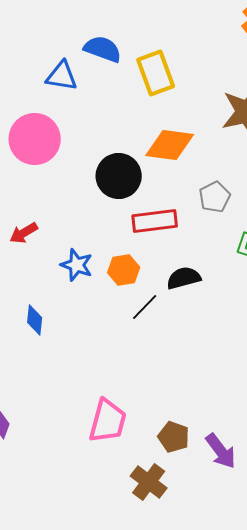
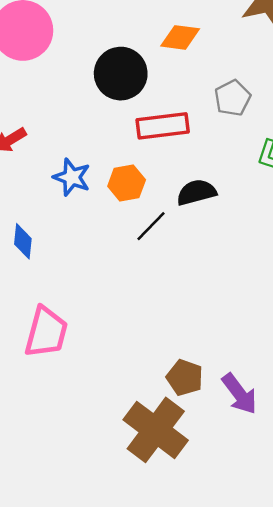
orange diamond: (170, 145) -> (180, 37), size x0.7
pink trapezoid: (108, 421) -> (46, 332), moved
brown cross: (149, 482) -> (156, 430), size x1.5

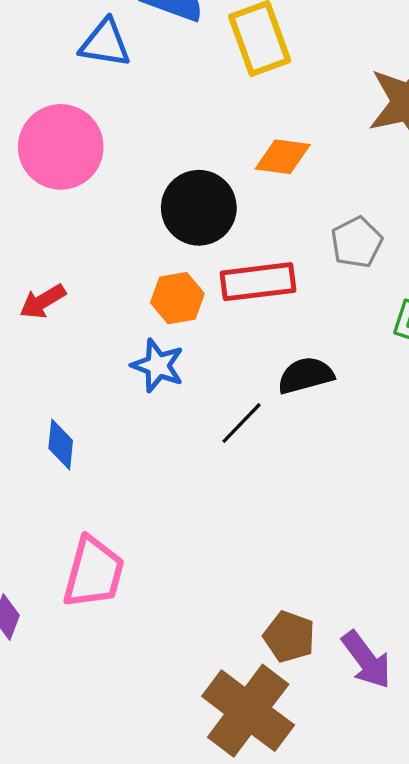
blue star: (72, 177) -> (158, 366), moved
orange hexagon: (127, 183) -> (177, 298), moved

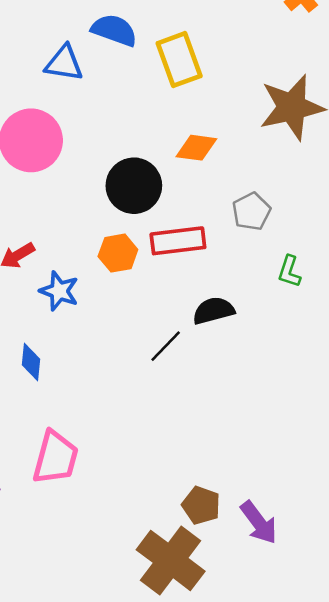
blue star: (158, 366) -> (59, 291), moved

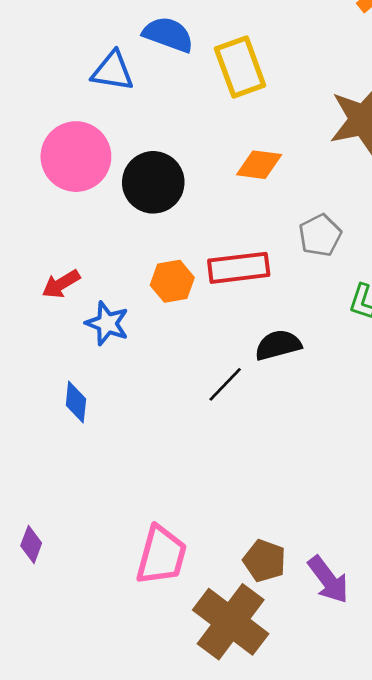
black circle: (134, 186) -> (153, 182), moved
pink trapezoid: (55, 458) -> (161, 555), moved

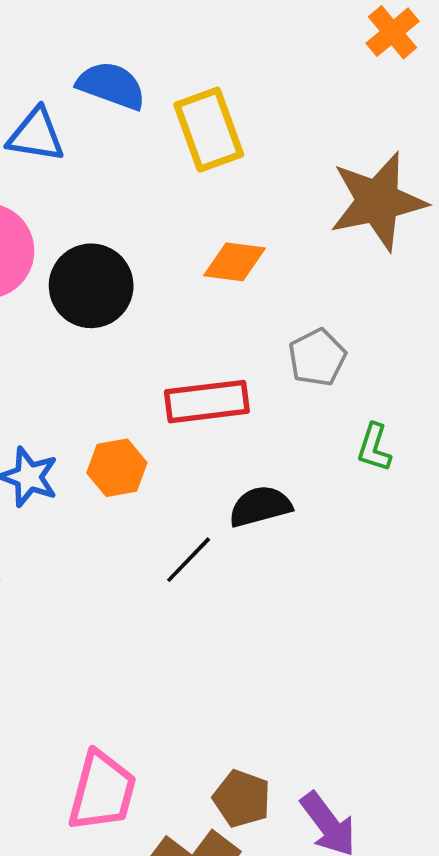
orange hexagon: (172, 281) -> (117, 468), moved

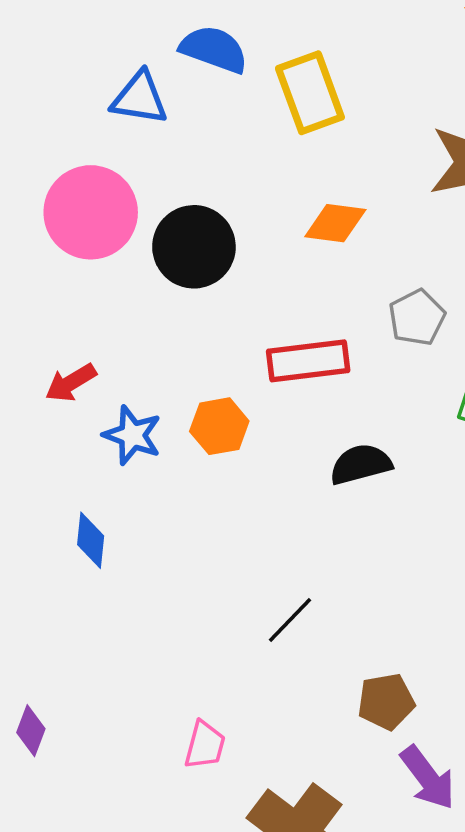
black line: (189, 560) -> (290, 620), moved
pink trapezoid: (102, 791) -> (205, 745), size x0.6
brown pentagon: (242, 799) -> (386, 702), moved, turned -30

